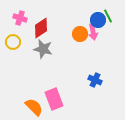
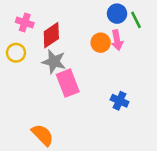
blue circle: (98, 20) -> (117, 14), moved
pink rectangle: (54, 99) -> (68, 83), moved

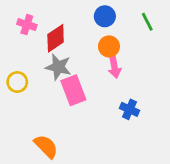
blue circle: (117, 14) -> (105, 16), moved
pink arrow: (117, 40) -> (114, 67), moved
yellow circle: (16, 53) -> (17, 82), moved

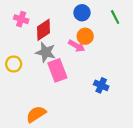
pink arrow: (114, 67) -> (77, 46), moved, turned -49
orange semicircle: (46, 146) -> (36, 114), turned -78

